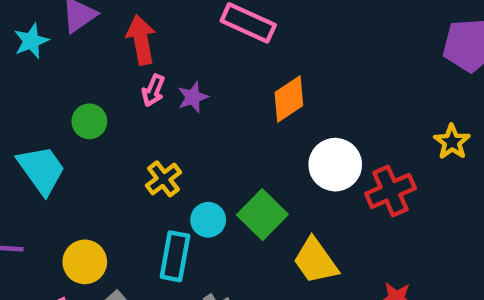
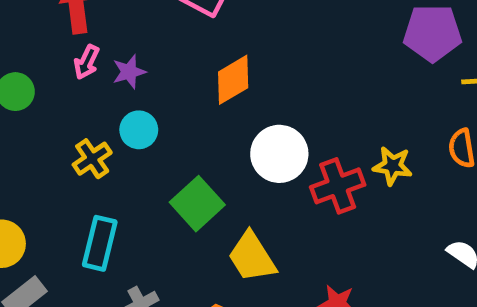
yellow star: (452, 142) -> (393, 166), moved, turned -30
cyan circle: (208, 220) -> (139, 130), moved

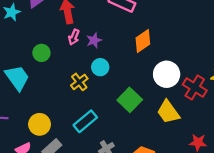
red cross: (338, 186) -> (195, 87), turned -35
cyan rectangle: (100, 243) -> (85, 121), turned 40
yellow trapezoid: (252, 257) -> (168, 112), moved

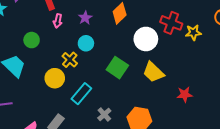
purple star: (94, 40) -> (85, 18), moved
red cross: (195, 87) -> (171, 23), moved
yellow circle: (40, 124) -> (55, 78), moved

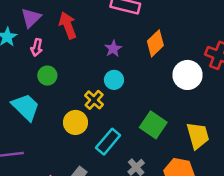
pink arrow: (58, 21) -> (37, 47), moved
green square: (117, 68) -> (153, 125), moved
yellow trapezoid: (153, 72) -> (198, 136), moved, turned -150

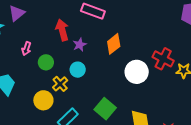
red arrow: (68, 25) -> (62, 30), moved
pink arrow: (37, 47) -> (26, 49), moved
green circle: (47, 76) -> (46, 62), moved

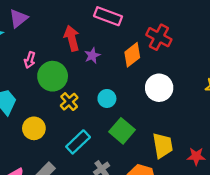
red cross: (163, 59) -> (159, 37), moved
green circle: (46, 62) -> (53, 76), size x1.6
cyan circle: (78, 70) -> (107, 98), moved
yellow circle: (43, 100) -> (34, 128), moved

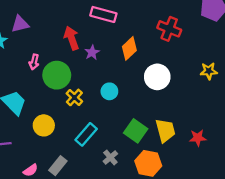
purple triangle: (19, 18) -> (20, 24), turned 30
red cross: (159, 37) -> (169, 29), moved
green square: (122, 131) -> (136, 131), moved

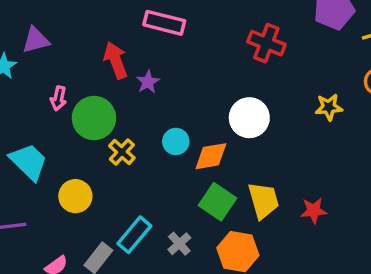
orange diamond: (129, 48) -> (211, 156), moved, turned 35
cyan rectangle: (86, 134) -> (134, 235), moved

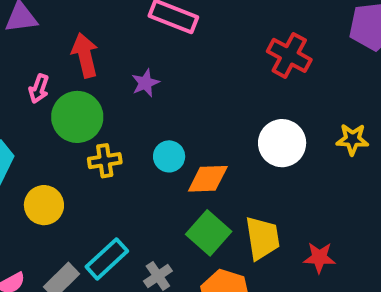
red arrow: (116, 60) -> (85, 55), moved
white circle: (249, 118) -> (282, 143), moved
yellow cross: (122, 152) -> (105, 161), turned 32

